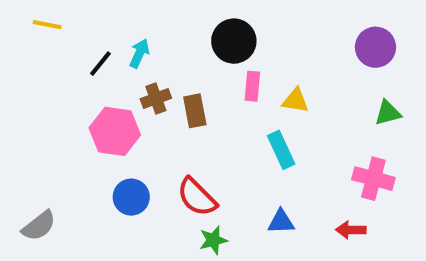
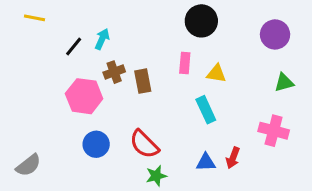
black circle: (234, 41) -> (201, 21), moved
red arrow: (351, 230) -> (233, 158), moved, turned -70

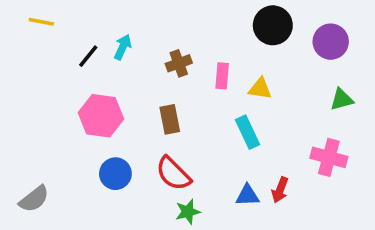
black circle: (201, 21) -> (273, 25), moved
brown cross: (114, 72) -> (179, 63), moved
brown rectangle: (143, 81) -> (170, 119), moved

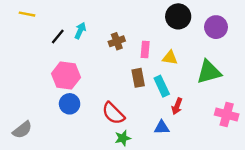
green triangle: (342, 99) -> (209, 72), moved, size x1.6
brown rectangle: (170, 119) -> (138, 78), moved
pink cross: (329, 157) -> (227, 114), moved
blue circle: (115, 174) -> (70, 104), moved
red arrow: (280, 190) -> (177, 106), moved

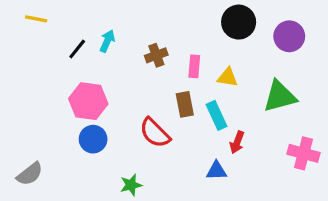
red semicircle: (113, 113) -> (155, 133), moved
green star: (123, 138) -> (131, 185), moved

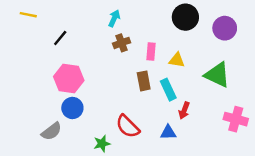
cyan arrow: (107, 41) -> (114, 18), moved
green triangle: (280, 96) -> (217, 75), turned 40
red semicircle: (155, 133) -> (128, 126), moved
gray semicircle: (30, 174) -> (52, 131), moved

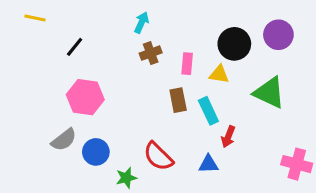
black circle: (185, 17) -> (234, 44), moved
blue circle: (72, 108) -> (96, 152), moved
pink cross: (236, 119) -> (297, 164), moved
gray semicircle: (52, 131) -> (64, 140), moved

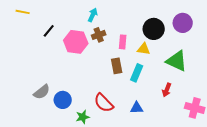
pink hexagon: (85, 97) -> (76, 42), moved
cyan rectangle: (208, 111) -> (137, 73), turned 48
red arrow: (228, 137) -> (167, 90), moved

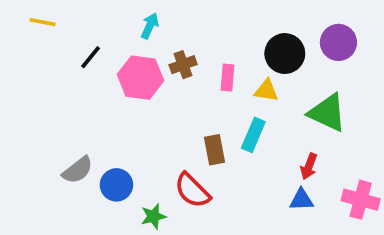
cyan arrow: (93, 15) -> (150, 26), moved
brown rectangle: (117, 66) -> (214, 150), moved
blue triangle: (137, 108) -> (301, 200), moved

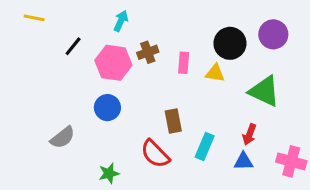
cyan rectangle: (253, 135) -> (205, 146), moved
blue circle: (116, 185) -> (107, 108), moved
green star: (153, 216) -> (109, 173), moved

